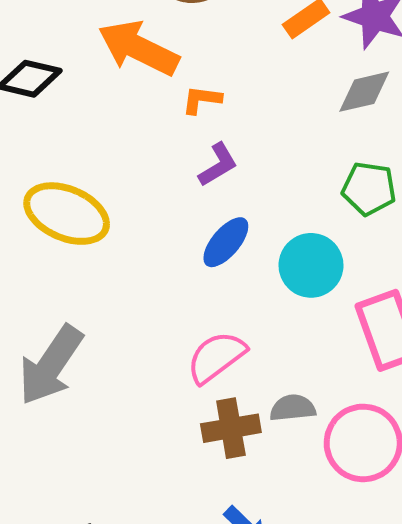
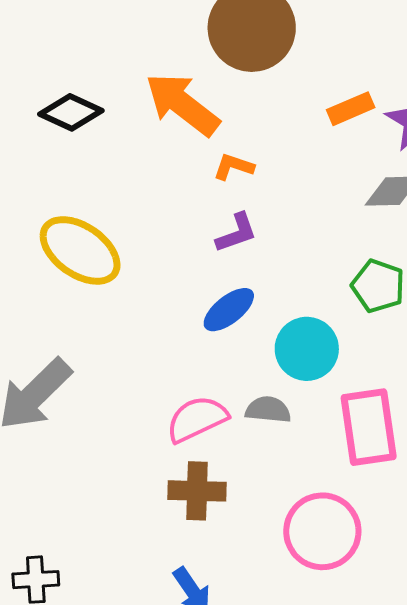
gray semicircle: (293, 408) -> (268, 410), moved

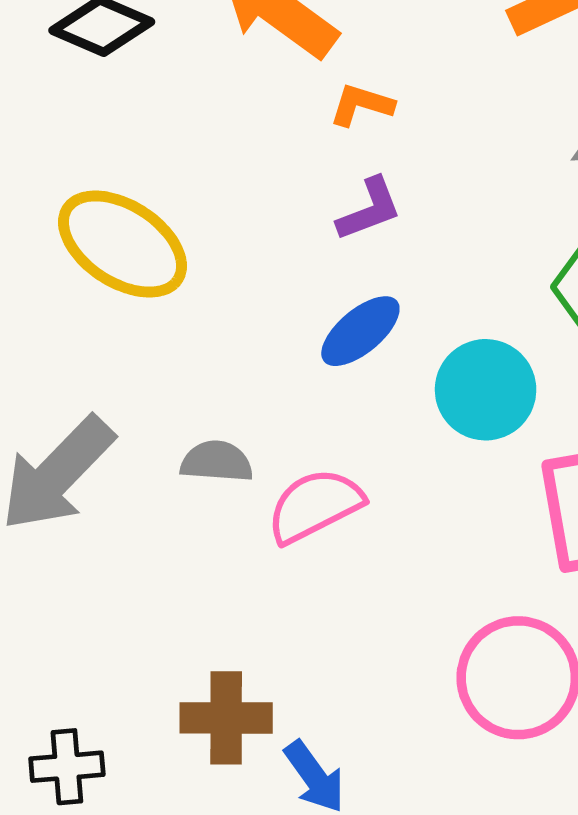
gray semicircle: (268, 410) -> (217, 462), moved
brown cross: (197, 491) -> (226, 718), moved

